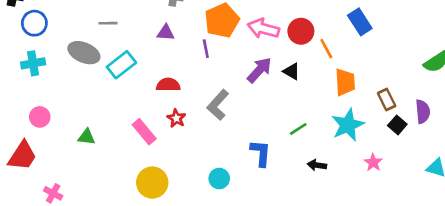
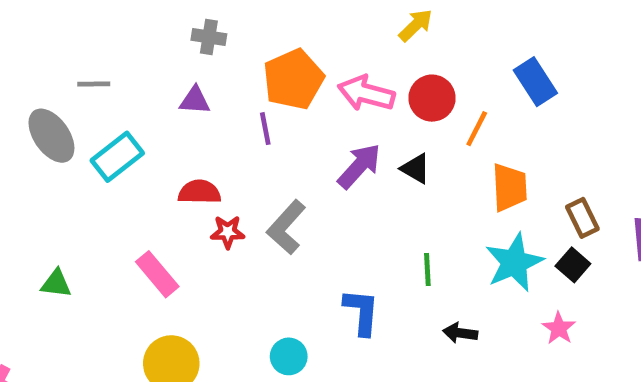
orange line: (326, 49) -> (477, 129), turned 55
gray ellipse: (84, 53) -> (51, 136), turned 32
red star: (176, 118) -> (228, 232), moved, turned -30
black square: (397, 125) -> (573, 265), moved
green line: (298, 129) -> (427, 270), turned -60

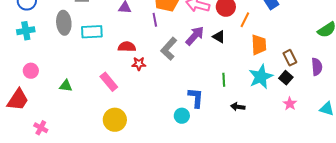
gray ellipse: (51, 136) -> (64, 23), turned 30
cyan rectangle: (117, 157) -> (92, 32), turned 35
gray L-shape: (286, 227) -> (169, 49), moved
pink star: (559, 328) -> (290, 104), moved
cyan circle: (289, 356) -> (182, 116), moved

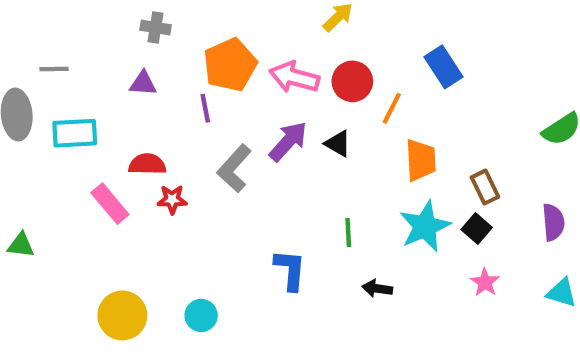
purple semicircle: (317, 67) -> (553, 222), moved
pink rectangle: (109, 82) -> (110, 204), moved
cyan circle: (182, 116) -> (201, 315), moved

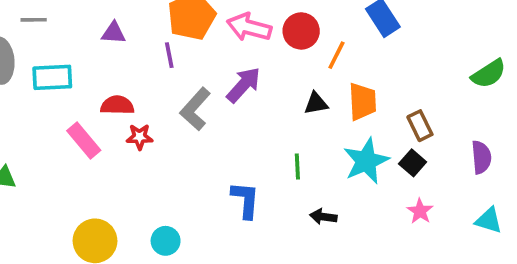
black triangle: (338, 144) -> (316, 103), moved, turned -40

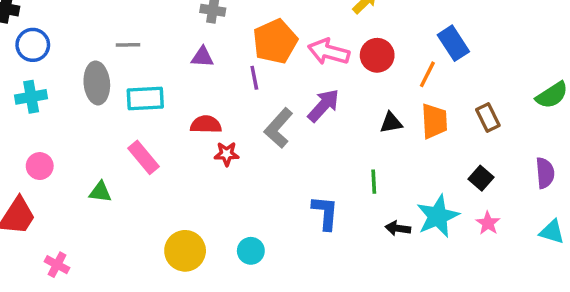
orange line: (336, 55) -> (427, 74), moved
brown rectangle: (420, 126) -> (488, 118), moved
pink rectangle: (84, 141) -> (144, 157), moved
cyan star: (366, 161) -> (438, 216), moved

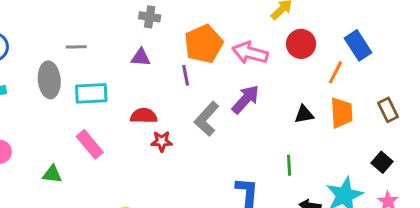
red circle: (377, 55) -> (301, 44), moved

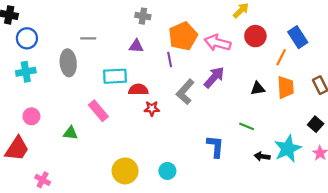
cyan rectangle: (91, 93) -> (115, 76), moved
green line: (289, 165) -> (247, 126), turned -64

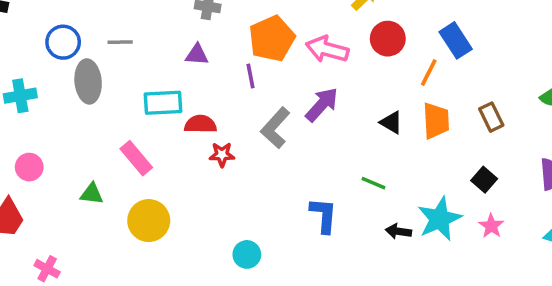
blue circle: (27, 38) -> (63, 42), moved
black triangle: (258, 88) -> (391, 122), turned 40
yellow circle: (125, 171) -> (149, 221), moved

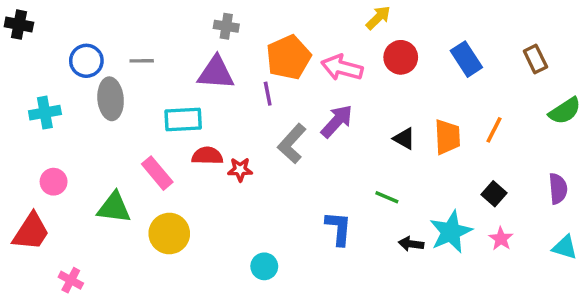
purple triangle: (197, 55) -> (216, 73), size x1.6
orange line: (429, 72) -> (494, 130), moved
brown rectangle: (491, 117) -> (535, 59), moved
red semicircle: (200, 124) -> (207, 156), moved
green triangle: (92, 194) -> (114, 208), size x1.5

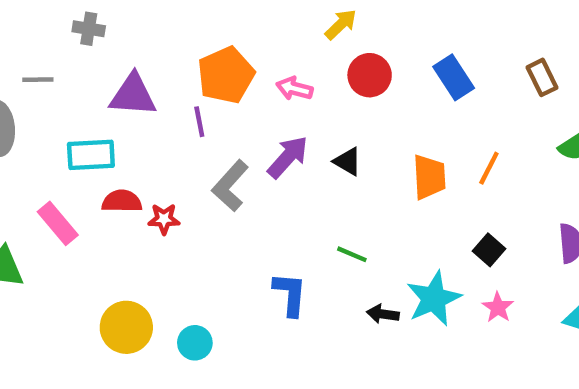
gray cross: (226, 26) -> (89, 29), moved
pink arrow: (342, 68) -> (294, 88), size x0.7
black triangle: (404, 139) -> (347, 161), moved
yellow circle: (169, 234) -> (126, 327), moved

